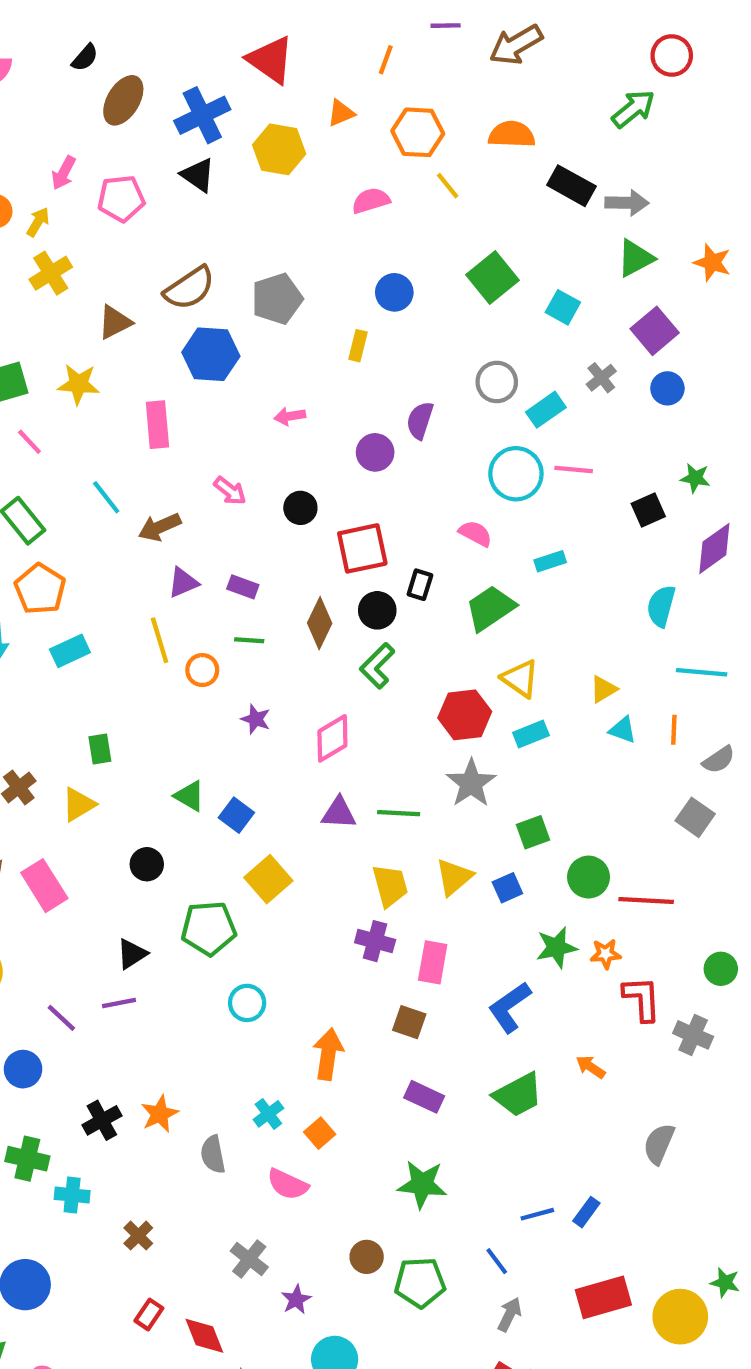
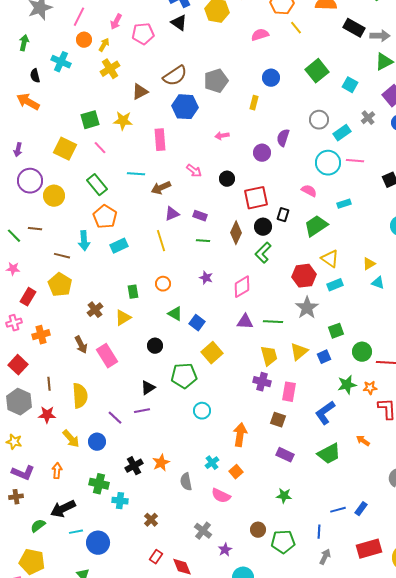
cyan line: (106, 497) -> (136, 174), turned -48
orange circle: (202, 670) -> (163, 284), moved
green star: (422, 1184) -> (284, 496), size x0.7
blue line: (497, 1261) -> (319, 532), turned 40

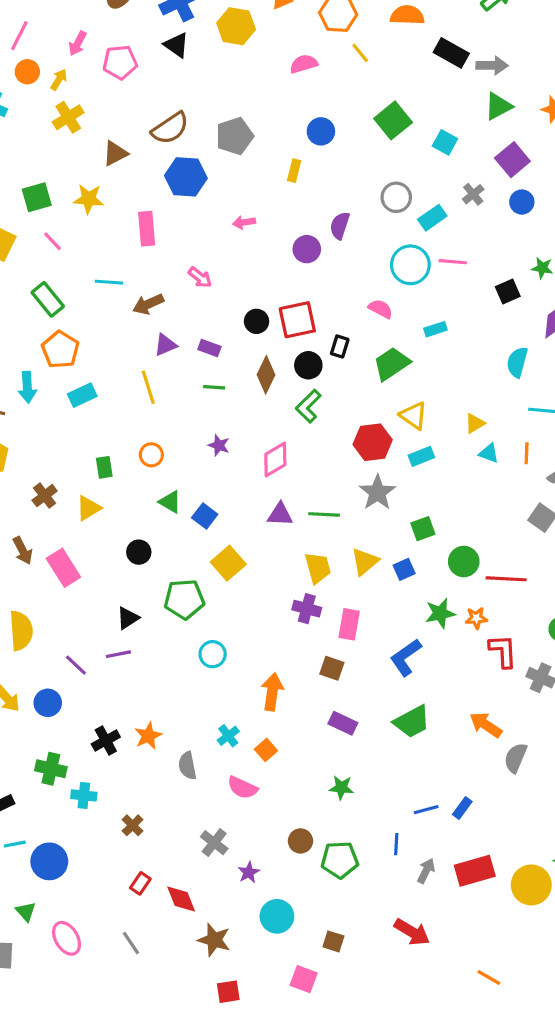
black circle: (227, 179) -> (257, 321), moved
orange arrow: (363, 441) -> (486, 725), moved, size x1.5
gray arrow: (325, 557) -> (426, 871), moved

